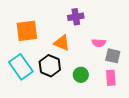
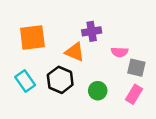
purple cross: (76, 17) -> (92, 31), moved
cyan rectangle: (21, 67) -> (25, 81), size x0.7
pink rectangle: (111, 78) -> (134, 94), turned 35

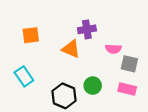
orange square: (32, 37) -> (31, 35), size x0.7
black hexagon: (60, 80) -> (64, 96), moved
pink rectangle: (134, 94) -> (127, 89), turned 72

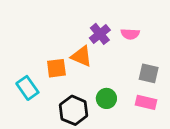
purple cross: (87, 29) -> (100, 34), turned -30
orange square: (31, 35) -> (56, 68), moved
pink semicircle: (113, 49) -> (130, 34), moved

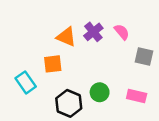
pink semicircle: (130, 34) -> (122, 32), turned -133
orange triangle: (81, 56) -> (66, 37), moved
gray square: (149, 73) -> (144, 57), moved

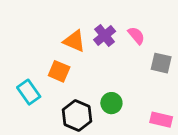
orange square: (53, 64) -> (59, 71), turned 30
pink rectangle: (137, 96) -> (161, 120), moved

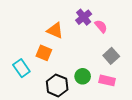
purple cross: (105, 35) -> (84, 17), moved
gray square: (161, 63) -> (111, 56), moved, turned 35
pink rectangle: (161, 120) -> (107, 80), moved

